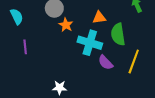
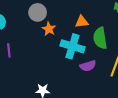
purple semicircle: (106, 63) -> (88, 66), turned -63

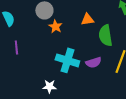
cyan cross: (72, 46) -> (67, 60), moved

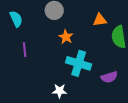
orange star: (55, 26) -> (66, 37), moved
purple semicircle: (93, 62) -> (109, 77), moved

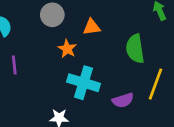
orange triangle: (100, 20) -> (92, 27), moved

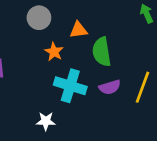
green semicircle: (135, 49) -> (102, 52), moved
purple semicircle: (123, 100) -> (110, 87), moved

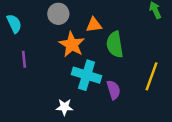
orange star: (54, 52) -> (72, 44), size x1.5
purple semicircle: (110, 87) -> (114, 90), moved, turned -90

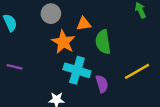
purple line: (24, 59) -> (15, 67), moved, turned -70
yellow line: (152, 76) -> (137, 71), turned 40

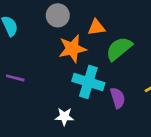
orange star: (63, 42) -> (72, 49), turned 30
green semicircle: (103, 42) -> (119, 49), turned 60

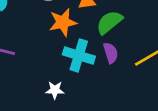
purple semicircle: (118, 98) -> (111, 53), moved

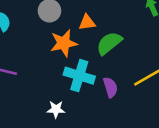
purple semicircle: (111, 53) -> (110, 87), moved

